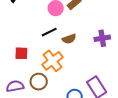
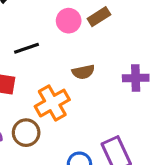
black line: (49, 32) -> (27, 48), moved

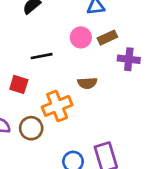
purple cross: (136, 78) -> (129, 59), moved

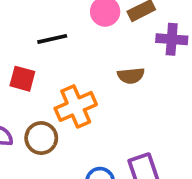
brown semicircle: (87, 83) -> (131, 76), moved

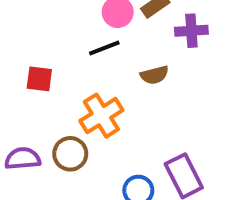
black line: (52, 39) -> (104, 48), moved
red square: (22, 79) -> (39, 79), moved

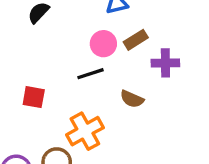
brown semicircle: (154, 75) -> (132, 99), turned 35

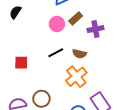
black line: (90, 74) -> (56, 53), moved
orange cross: (85, 131) -> (76, 77), moved

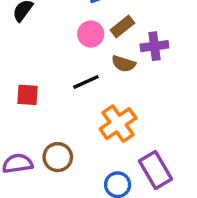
brown semicircle: (79, 54) -> (124, 64), moved

